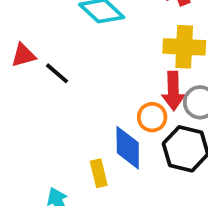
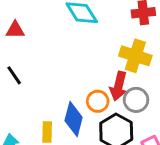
black line: (57, 73) -> (14, 75), moved

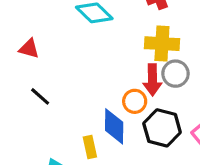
red triangle: (15, 30) -> (29, 49), turned 30
gray circle: (136, 100) -> (175, 74), moved

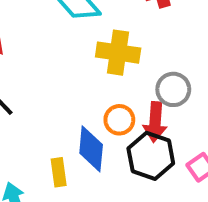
yellow cross: (162, 44) -> (118, 53), moved
red arrow: (152, 80) -> (155, 122), moved

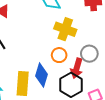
orange circle: (119, 120) -> (59, 55), moved
yellow rectangle: (59, 172) -> (23, 84), size x1.6

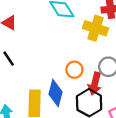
yellow cross: (65, 29) -> (96, 28), moved

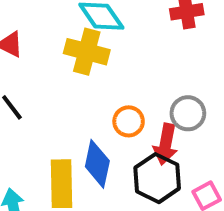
yellow cross: (96, 28) -> (87, 52), moved

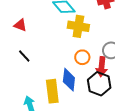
yellow cross: (87, 52) -> (78, 26), moved

